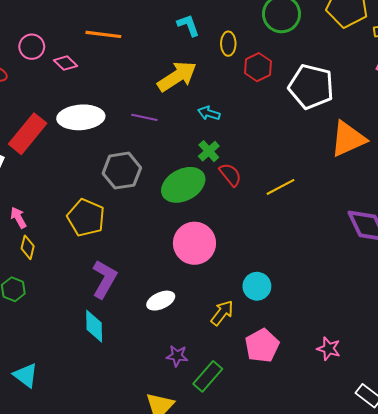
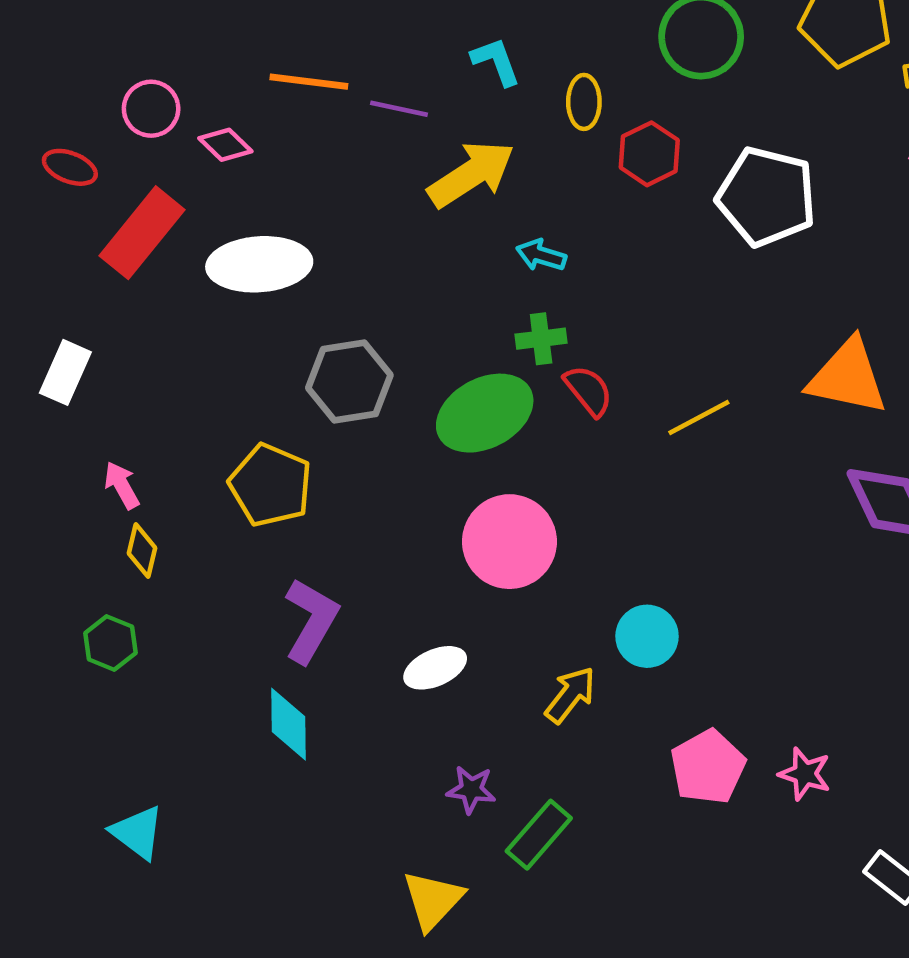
purple line: (144, 117) -> (399, 109), moved
red rectangle: (28, 134) -> (142, 233), moved
orange triangle: (348, 139) -> (848, 377), moved, turned 36
green cross: (209, 151) -> (541, 339), turned 35
pink pentagon: (262, 346) -> (708, 767), moved

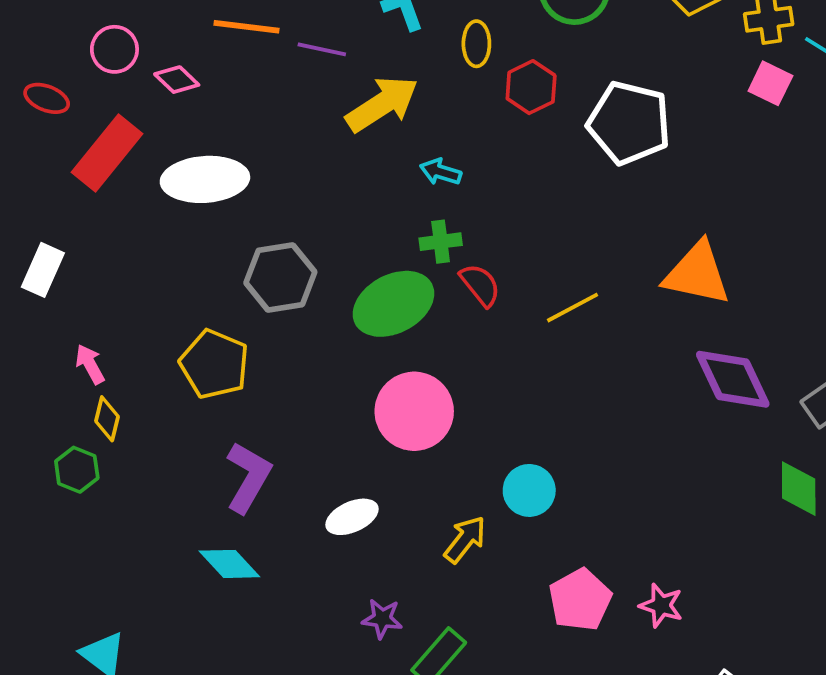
green hexagon: (110, 643) -> (77, 470), moved
cyan diamond: (289, 724) -> (229, 564), turned -42

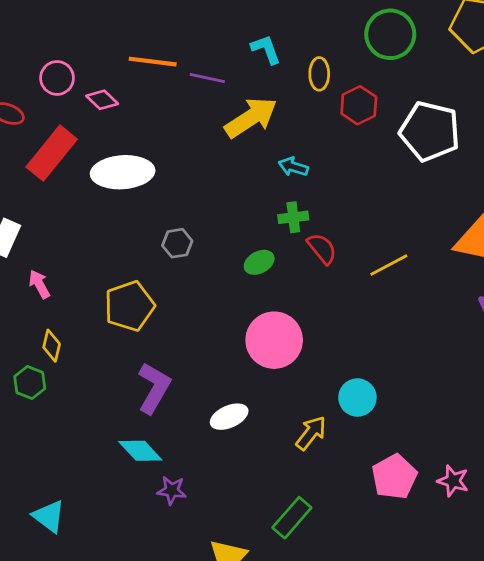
gray hexagon: (280, 277) -> (177, 243), size x0.6
green ellipse: (393, 304) -> (259, 262), size x0.5
pink arrow: (90, 364) -> (39, 284), moved
yellow pentagon: (214, 364) -> (129, 306), turned 30
purple star: (382, 619) -> (172, 490), moved

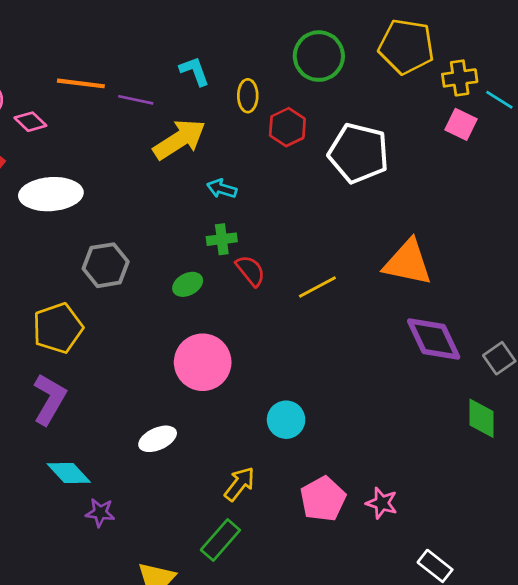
gray hexagon: (177, 243) -> (106, 265), size x1.5
purple L-shape: (154, 388) -> (50, 399), moved
yellow arrow: (311, 433) -> (240, 484), moved

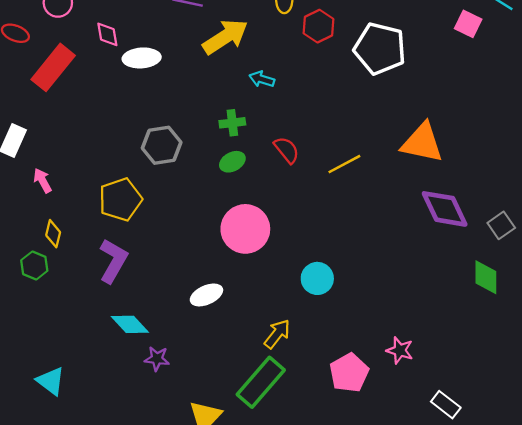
pink diamond: (30, 122) -> (107, 34), moved, turned 36
white ellipse: (51, 194) -> (142, 58), moved, size x0.7
green cross: (222, 239) -> (232, 123), moved
pink pentagon: (323, 499) -> (349, 373), moved
green rectangle: (220, 540) -> (261, 382), size x1.4

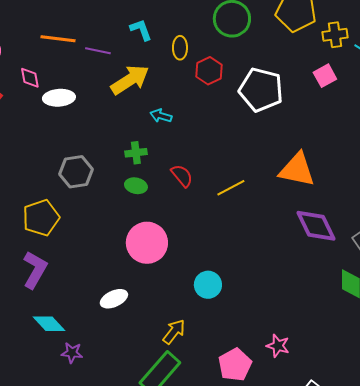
pink square: (468, 24) -> (325, 76), moved, turned 35
green ellipse: (232, 162) -> (136, 186), turned 40

